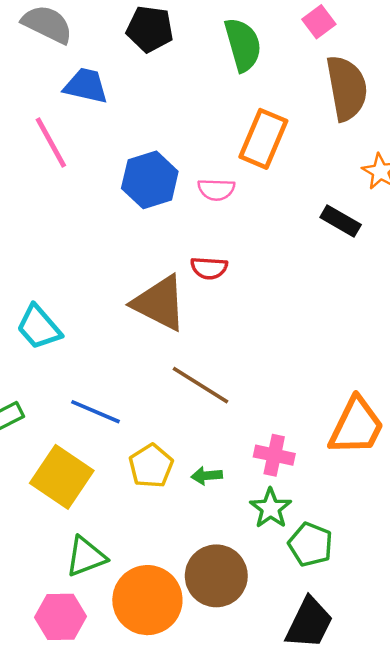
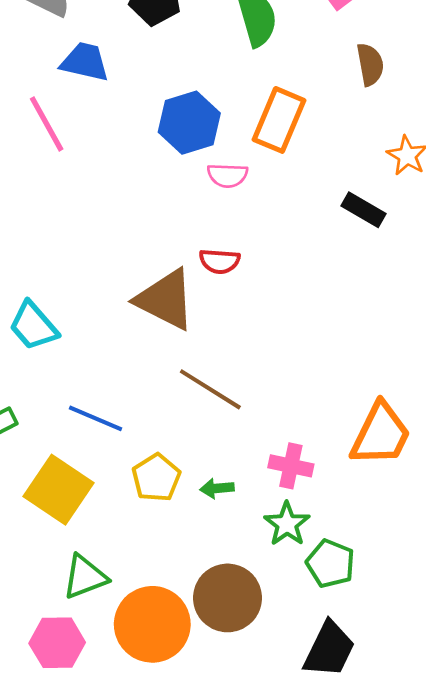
brown semicircle: (347, 88) -> (370, 65), size x0.6
blue hexagon: (150, 180) -> (189, 123), moved

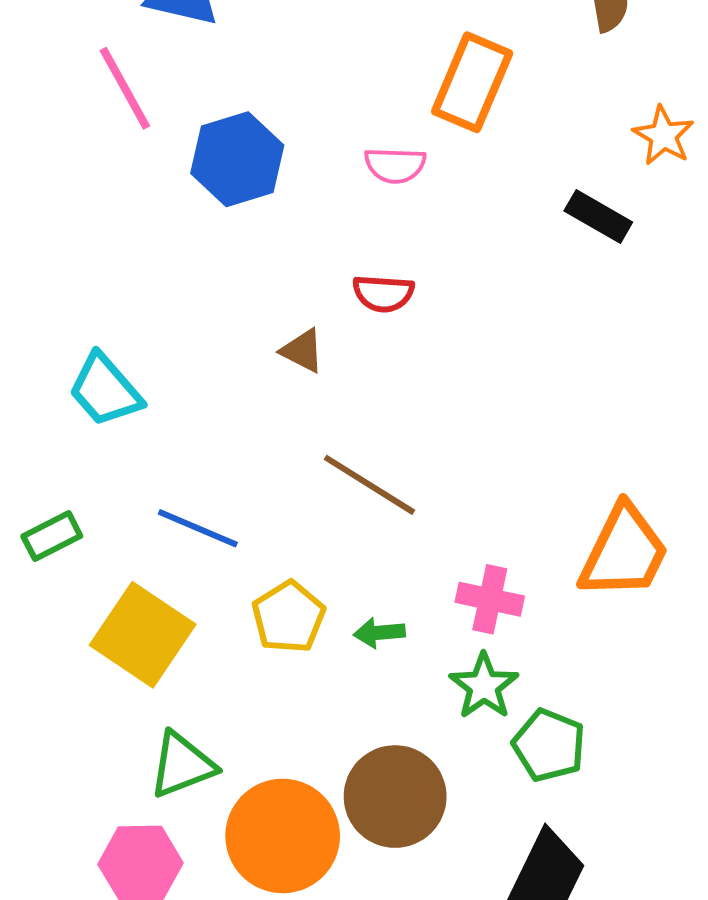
blue hexagon: (189, 123) -> (237, 159), moved
brown triangle: (165, 300) -> (302, 351), size x0.5

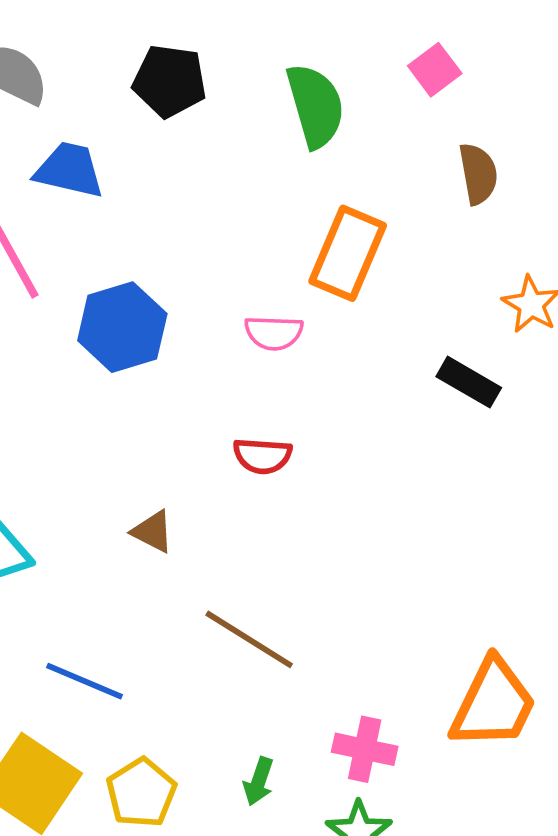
brown triangle: (302, 351) -> (153, 532), moved
yellow pentagon: (289, 617) -> (141, 793), moved
green arrow: (379, 633) -> (259, 781), turned -66

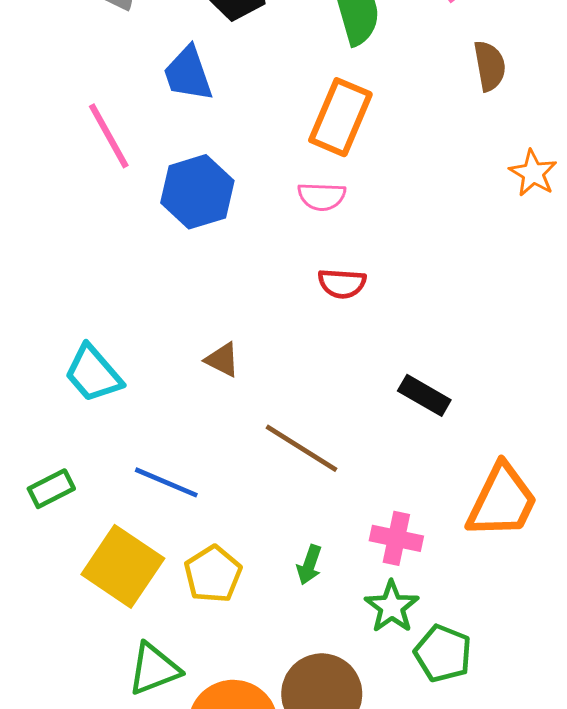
blue trapezoid: (69, 170) -> (188, 74), moved, turned -122
orange rectangle: (348, 253) -> (340, 117), moved
black rectangle: (469, 382) -> (424, 395), moved
red semicircle: (262, 456) -> (342, 283), moved

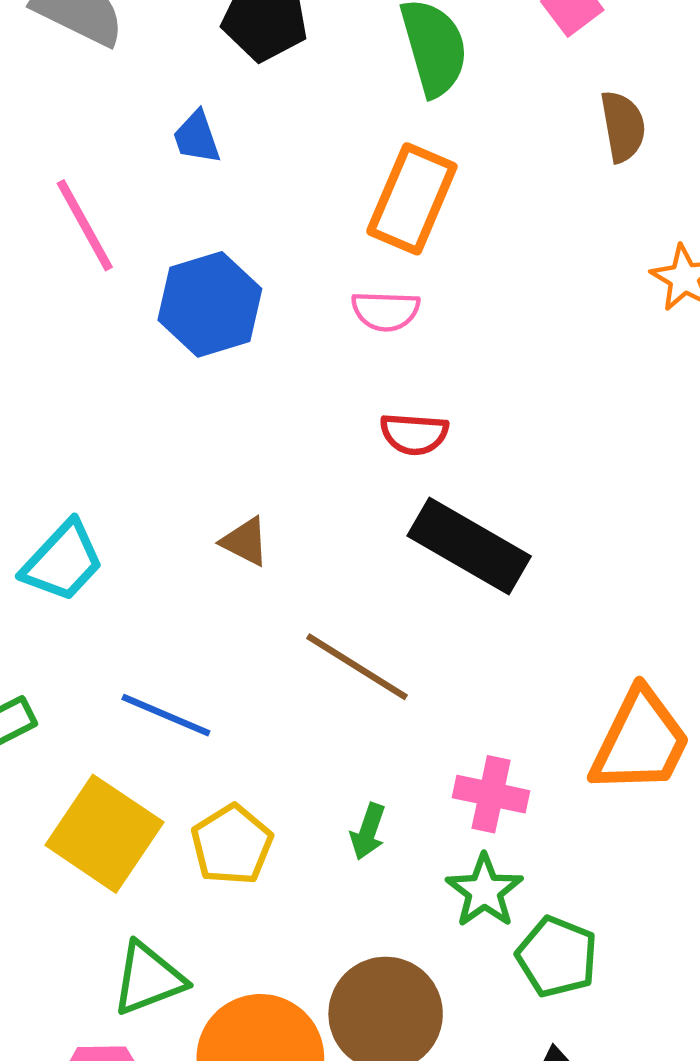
blue trapezoid: (188, 74) -> (197, 137), size x0.7
cyan trapezoid: (93, 374) -> (63, 561), turned -96
black rectangle: (424, 395) -> (469, 546), moved, size x1.6

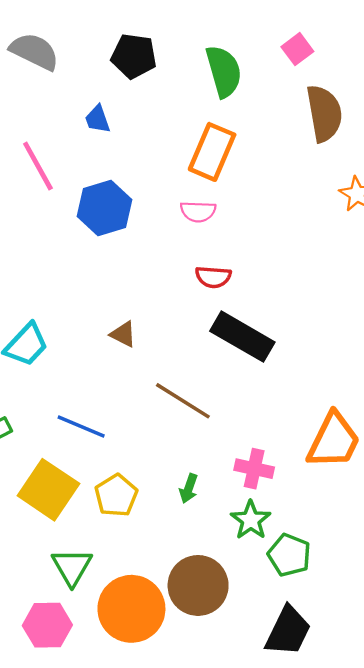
brown semicircle: (623, 126) -> (324, 113), size x1.5
green triangle: (148, 979) -> (72, 567), turned -39

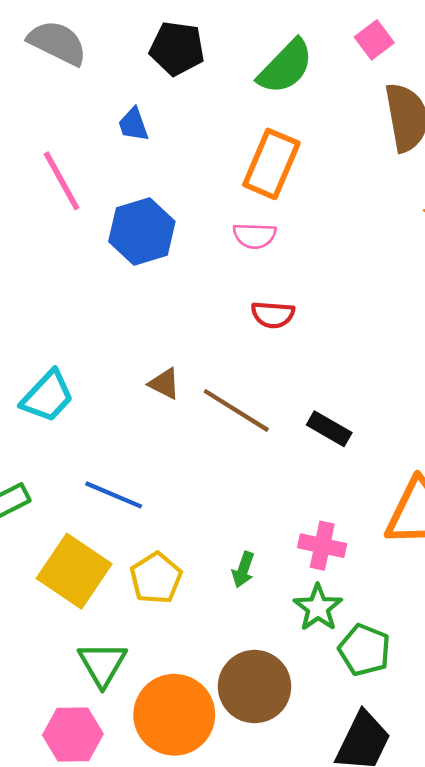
green semicircle: (224, 71) -> (286, 67), turned 60
black rectangle: (242, 337) -> (329, 429), moved, size x0.6
brown line: (183, 401) -> (236, 410), moved

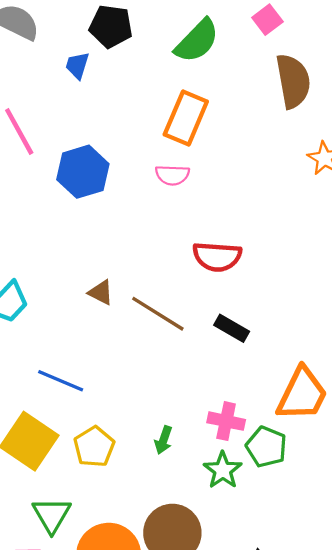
blue trapezoid: (133, 124) -> (77, 65), moved, turned 36
red semicircle: (273, 315) -> (217, 257), moved, size x1.4
green pentagon: (364, 650) -> (266, 447), moved

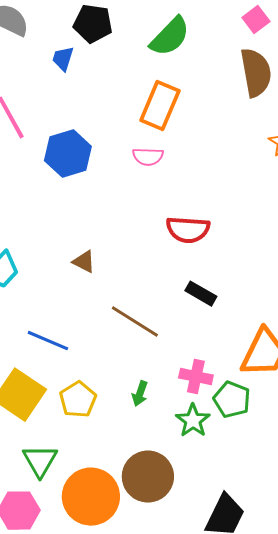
pink square: (267, 20) -> (256, 20), moved
brown line: (158, 314) -> (135, 322), moved

